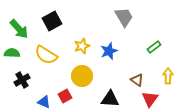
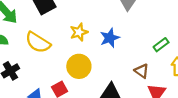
green rectangle: (154, 47) -> (161, 45), moved

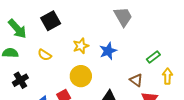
yellow semicircle: (38, 42) -> (45, 55), size x0.6

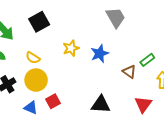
yellow circle: (81, 76) -> (36, 80), moved
brown triangle: (136, 80) -> (129, 72), moved

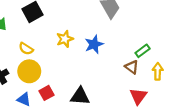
brown triangle: (129, 72) -> (132, 67), moved
black triangle: (101, 104) -> (80, 96), moved

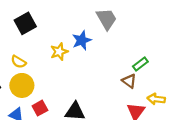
blue star: (94, 44) -> (82, 40), moved
yellow arrow: (158, 71) -> (156, 99), moved, turned -84

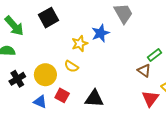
yellow semicircle: (19, 62) -> (71, 66), moved
red square: (40, 108) -> (62, 95), turned -32

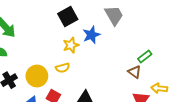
black square: (49, 18) -> (68, 16), moved
yellow semicircle: (71, 66) -> (63, 68), turned -48

